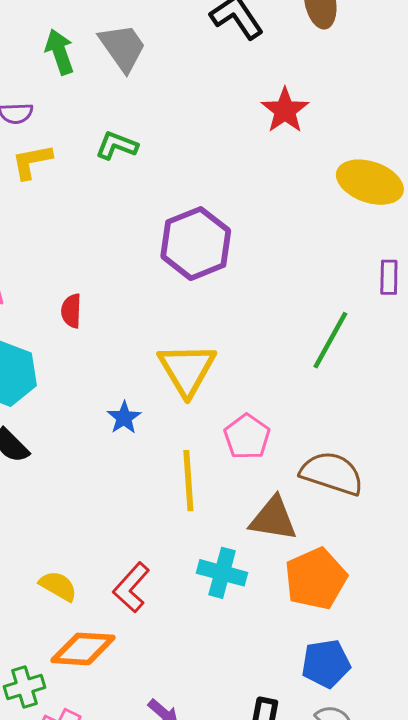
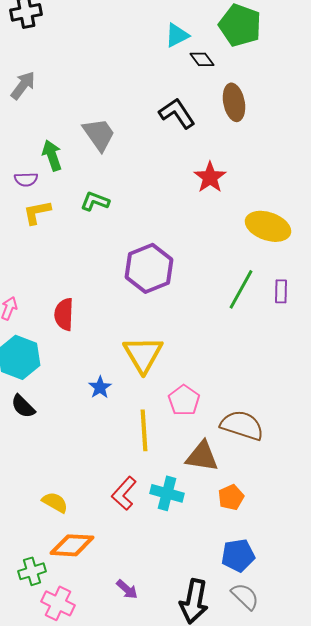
green arrow: (60, 52) -> (52, 155), moved
red semicircle: (71, 311) -> (64, 314), size x1.4
green line: (330, 340) -> (241, 289), moved
orange pentagon: (316, 579) -> (231, 497), size x0.6
red L-shape: (131, 587) -> (124, 493), moved

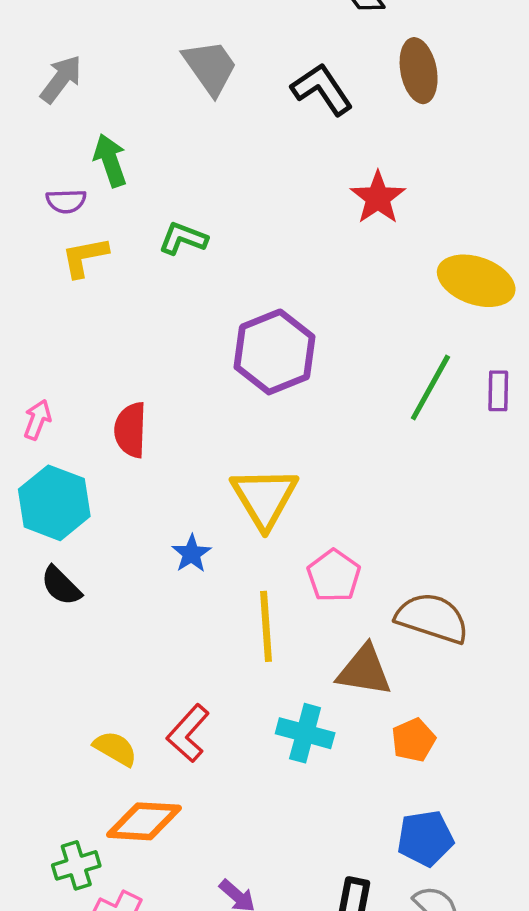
gray arrow: (23, 85) -> (61, 79), moved
gray trapezoid: (99, 134) -> (210, 67), moved
red L-shape: (124, 493) -> (188, 733), moved

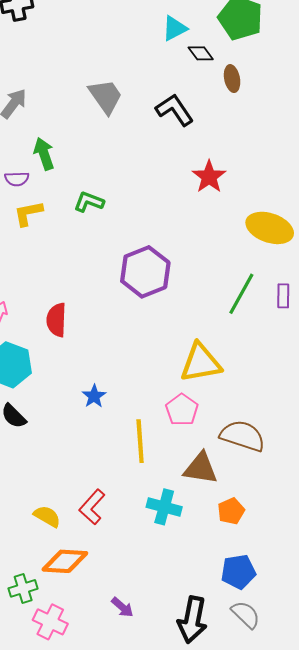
brown ellipse: (419, 71) -> (232, 79), moved, size x0.7
yellow triangle: (264, 498) -> (201, 363), moved, turned 51

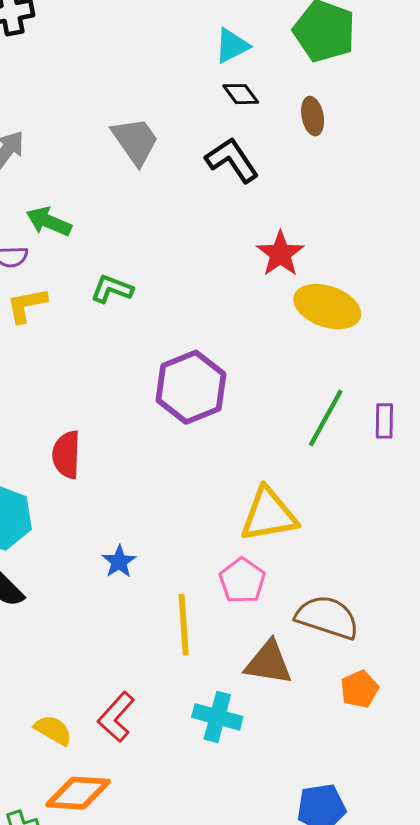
black diamond: (201, 53) -> (241, 94), moved
green arrow: (44, 154) -> (49, 222), turned -48
yellow ellipse: (270, 228) -> (327, 307), moved
orange pentagon: (231, 511) -> (359, 689), moved

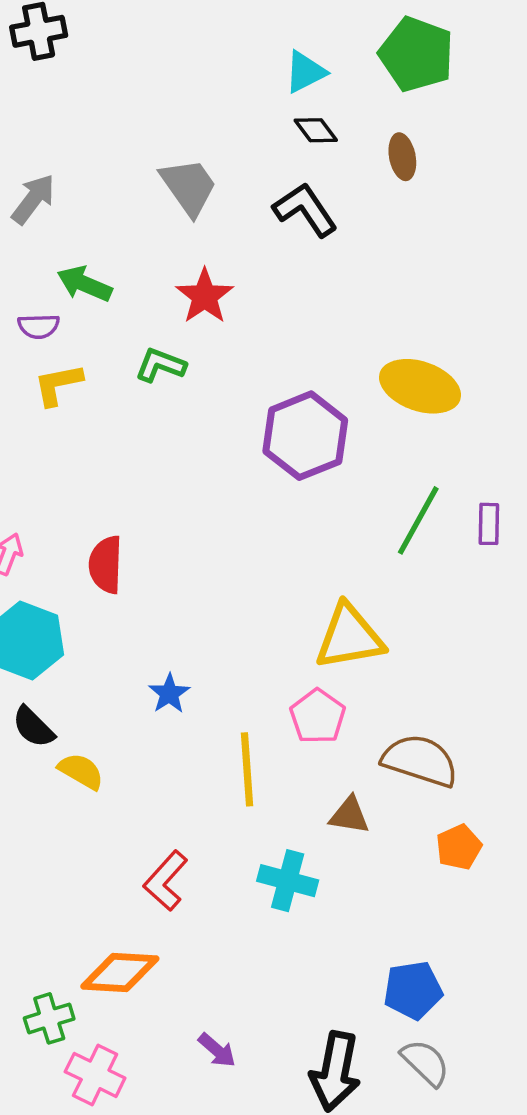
red star: (280, 254) -> (205, 296), moved
purple hexagon: (191, 387) -> (305, 436), moved
brown triangle: (269, 663) -> (349, 815), size x0.7
yellow semicircle: (53, 730) -> (81, 771), moved

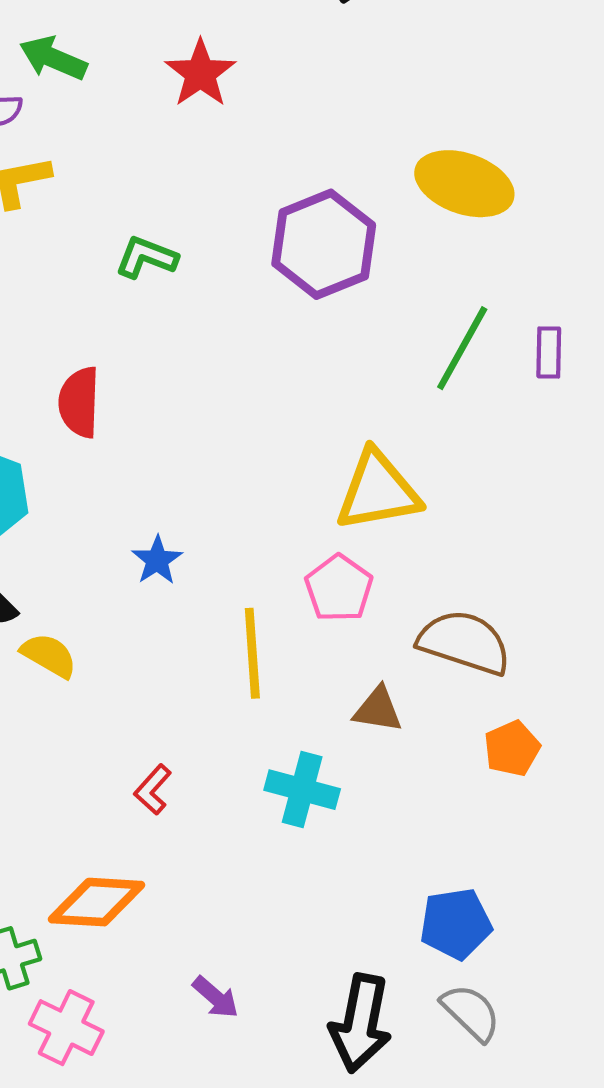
green L-shape: (160, 365) -> (146, 257), moved
red L-shape: (166, 881) -> (153, 790), size x0.7

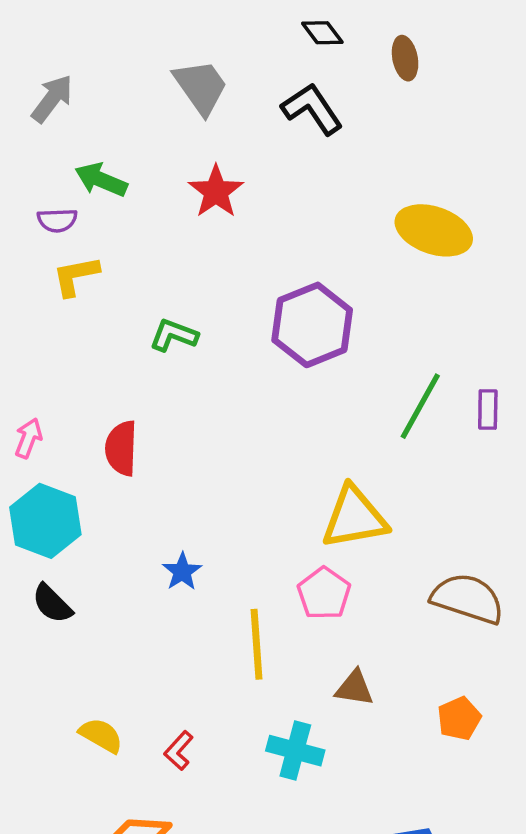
yellow ellipse: (464, 184) -> (434, 230), moved
brown semicircle: (464, 642) -> (468, 599), moved
yellow semicircle: (49, 655) -> (101, 735), moved

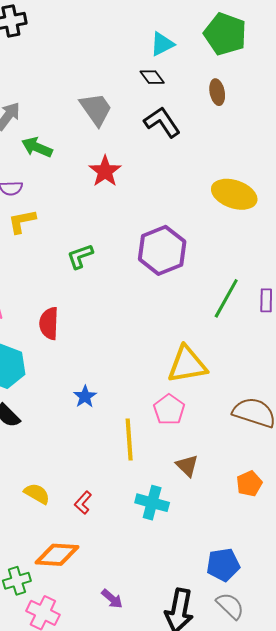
black diamond: (322, 33) -> (152, 77), moved
green arrow: (101, 180) -> (37, 147), moved
green L-shape: (174, 335) -> (80, 256), turned -40
brown triangle: (354, 688) -> (187, 466), turned 35

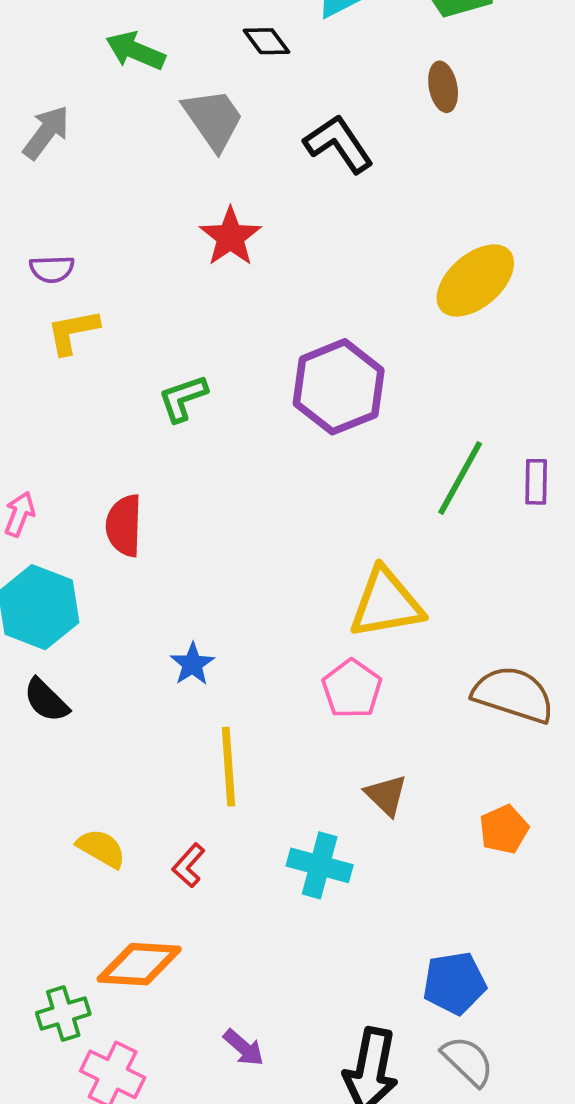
black diamond: (152, 77) -> (266, 41), moved
green arrow: (37, 147) -> (135, 51), moved
yellow ellipse: (234, 194) -> (475, 280), turned -60
yellow line: (129, 440) -> (228, 767), moved

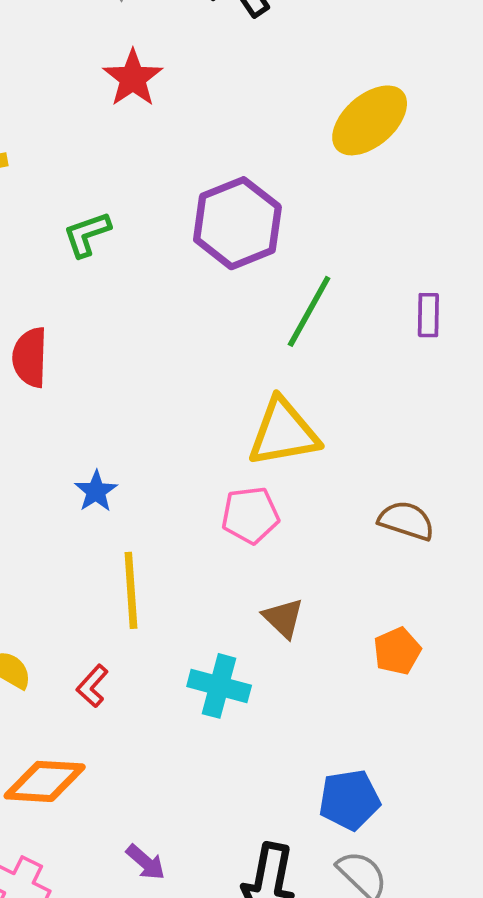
green line: (460, 478) -> (309, 311), moved
pink pentagon: (352, 689) -> (250, 515), turned 30
brown semicircle: (513, 694) -> (406, 521), size x0.7

